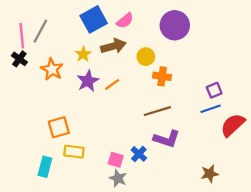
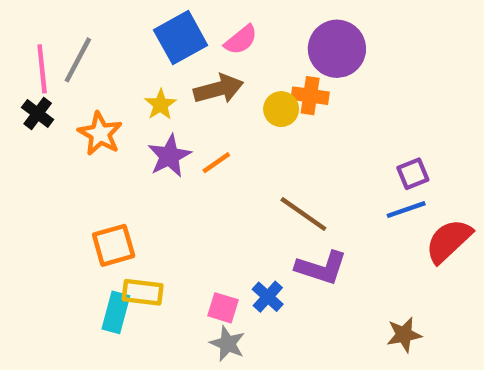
orange cross: (162, 76) -> (310, 96), moved
brown line: (157, 111) -> (303, 214), turned 52
cyan rectangle: (45, 167) -> (116, 312), moved

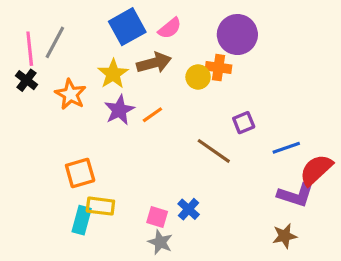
yellow star: (160, 105) -> (113, 74), size x1.4
purple square: (413, 174) -> (244, 123), moved
purple L-shape: (321, 268) -> (296, 195), moved

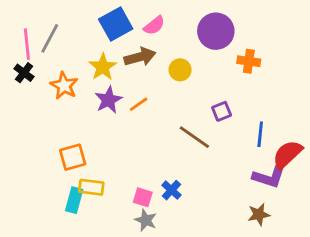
orange cross: (218, 68) -> (249, 61), moved
blue line: (286, 148) -> (260, 134), turned -65

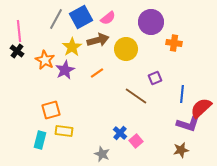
gray line: (50, 38) -> (56, 19), moved
yellow circle: (180, 70) -> (126, 49), size x1.5
purple star: (108, 100) -> (65, 70), moved
pink square: (143, 197) -> (136, 141), moved, turned 32
cyan rectangle: (74, 200) -> (40, 140), moved

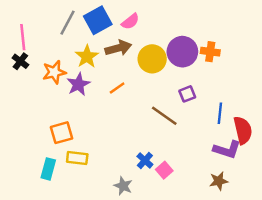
purple circle: (151, 22) -> (182, 52), moved
orange star: (45, 60) -> (54, 72), turned 30
red semicircle: (201, 108) -> (243, 130), turned 120

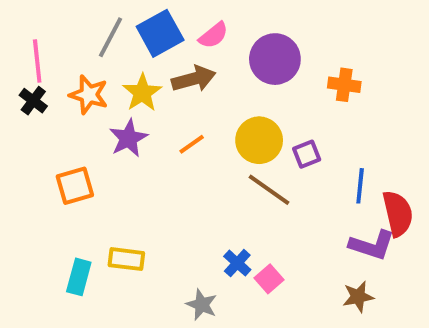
purple circle: (182, 52) -> (275, 59), moved
yellow circle: (152, 59) -> (259, 140), moved
orange star: (54, 72) -> (89, 95), moved, turned 30
orange square: (61, 133) -> (75, 186), moved

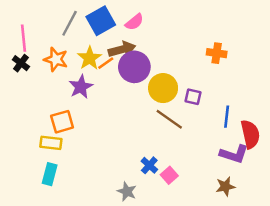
purple circle: (275, 59) -> (134, 67), moved
orange line: (192, 144) -> (106, 63), moved
purple square: (307, 154) -> (193, 97), turned 35
orange square: (75, 186) -> (62, 122), moved
yellow rectangle: (126, 259) -> (51, 143), moved

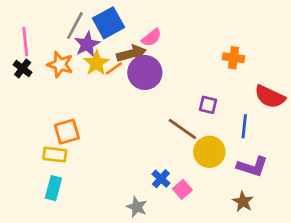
pink semicircle: (134, 22) -> (152, 38), moved
purple star: (81, 87) -> (87, 44), moved
yellow circle: (163, 88) -> (209, 152), moved
red semicircle: (250, 134) -> (270, 97), moved, turned 128
brown star: (225, 186) -> (243, 202), turned -30

